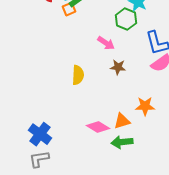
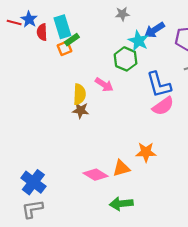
brown star: (118, 67) -> (81, 110), moved
yellow semicircle: (78, 75) -> (79, 94), moved
green arrow: (122, 142) -> (121, 204), moved

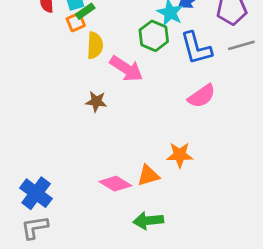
pink arrow: (104, 85) -> (126, 69), size x1.4
blue L-shape: (159, 85) -> (196, 48), moved
yellow semicircle: (79, 94) -> (95, 45), moved

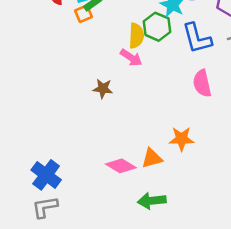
yellow semicircle: (95, 45) -> (136, 36), moved
pink arrow: (126, 69) -> (131, 58), size x0.7
pink semicircle: (202, 96) -> (202, 83), turned 112

